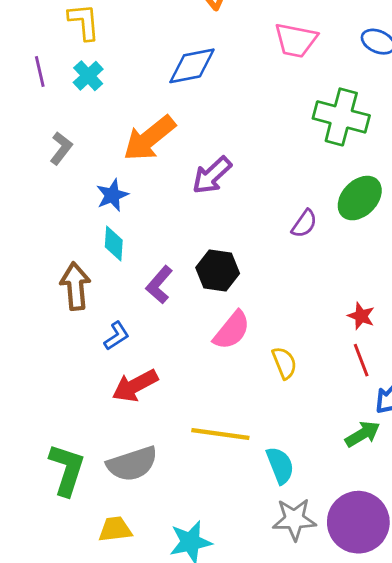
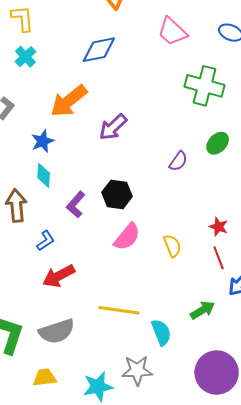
pink trapezoid: (296, 40) -> (172, 32), turned 32
green ellipse: (360, 198) -> (218, 143), size x0.7
yellow semicircle: (284, 363) -> (172, 246), moved
green arrow: (363, 434) -> (202, 310), moved
gray star: (294, 519) -> (137, 370), moved

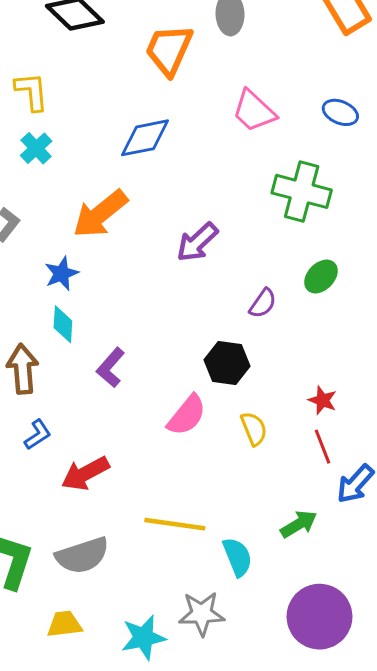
purple arrow: (113, 127) -> (197, 242), moved
black hexagon: (117, 194) -> (227, 363), moved
blue L-shape: (46, 241) -> (38, 435), moved

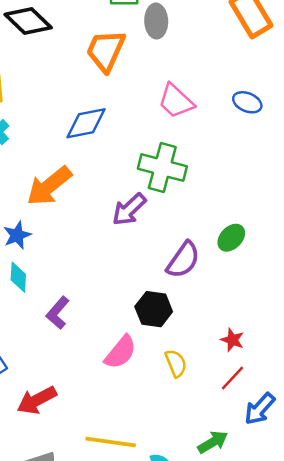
green cross: (302, 191) -> (162, 168), moved
purple semicircle: (263, 303) -> (183, 260), size x1.5
red line: (322, 447) -> (233, 378), turned 64

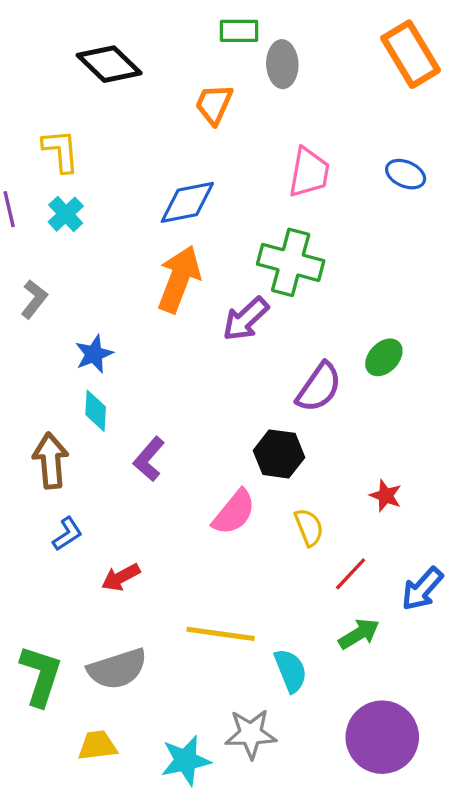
orange trapezoid: (106, 51) -> (214, 104), size x0.7
pink trapezoid: (176, 101) -> (309, 172), turned -123
orange arrow: (49, 186) -> (179, 279), moved, turned 150
red line: (233, 378) -> (351, 574), moved
red arrow: (37, 400) -> (121, 577), size x0.7

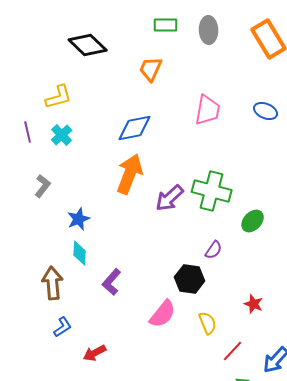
gray ellipse: (282, 64) -> (209, 30), moved
yellow L-shape: (61, 151) -> (59, 97), turned 80
green cross: (291, 262) -> (212, 191), moved
purple semicircle: (319, 387) -> (214, 250), moved, size x0.6

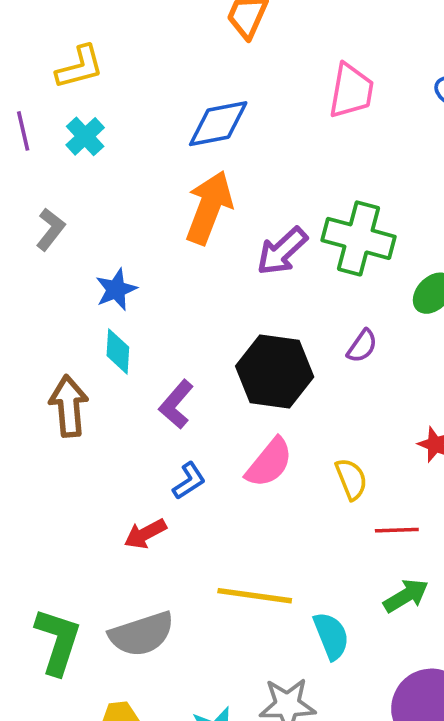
black hexagon: (190, 279) -> (275, 372), moved, size x1.4
blue L-shape: (63, 327) -> (189, 481), moved
red line: (233, 351) -> (397, 530), turned 45

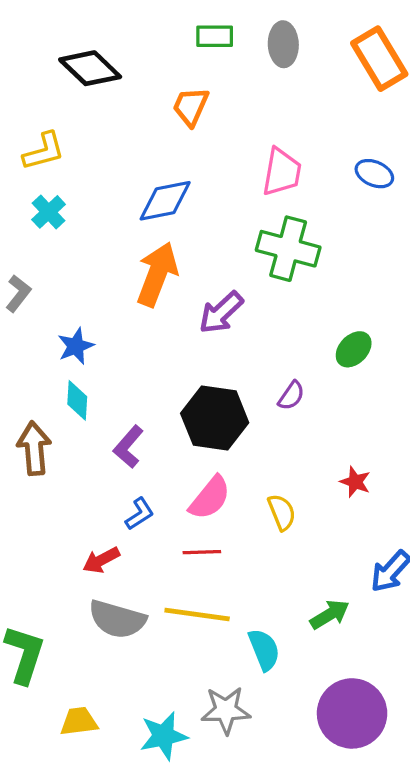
green cross: (359, 238) -> (288, 249), moved
red line: (397, 530) -> (202, 552), moved
gray semicircle: (142, 634) -> (117, 619), moved, turned 34

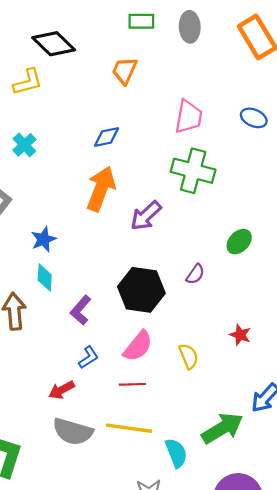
yellow L-shape: (44, 151) -> (28, 82), moved
blue diamond: (165, 201) -> (106, 137), size x0.7
green arrow: (330, 614) -> (222, 428), size x1.5

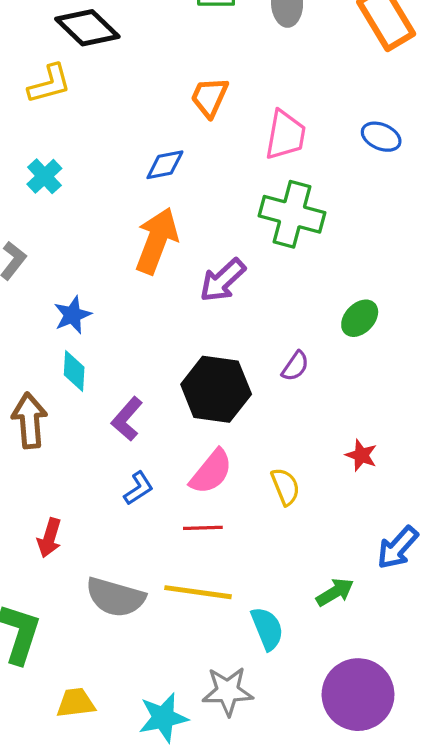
orange trapezoid: (124, 71) -> (209, 97), moved
red arrow: (62, 390) -> (49, 538), moved, turned -45
green arrow: (222, 428) -> (335, 592), size x0.6

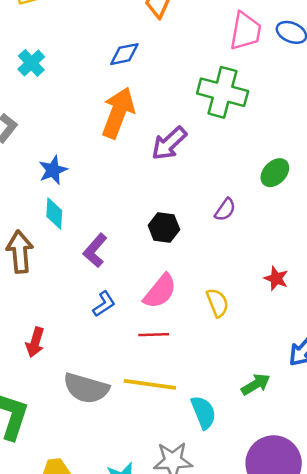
pink trapezoid: (285, 135) -> (246, 31), moved
black hexagon: (216, 389) -> (164, 227), size x0.6

